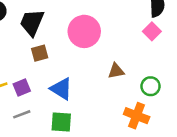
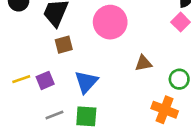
blue triangle: (61, 89) -> (86, 82), turned 40
gray line: (22, 114) -> (54, 115), moved

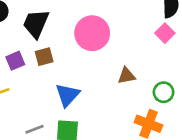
purple square: (45, 80) -> (15, 61), moved

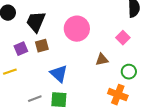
pink square: (165, 33) -> (123, 38), moved
blue triangle: (67, 95) -> (59, 74), turned -30

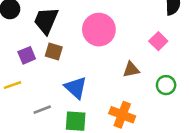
brown square: (42, 46) -> (54, 51), turned 32
orange cross: (118, 95) -> (122, 115), moved
gray line: (35, 99) -> (42, 110), moved

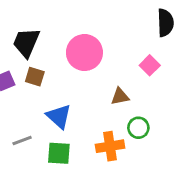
green circle: (166, 85) -> (138, 128), moved
orange cross: (122, 115) -> (110, 146), turned -30

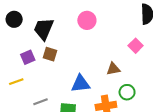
pink circle: (84, 53) -> (87, 20), moved, size x0.7
blue triangle: (59, 116) -> (81, 84), moved, turned -48

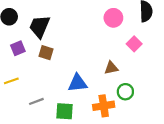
pink circle: (87, 20) -> (113, 18), moved
purple square: (28, 57) -> (18, 48), moved

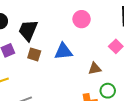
pink circle: (113, 18) -> (82, 19), moved
blue triangle: (78, 83) -> (63, 51), moved

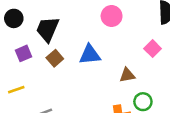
brown square: (34, 54) -> (55, 58), turned 32

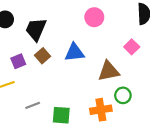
purple square: (23, 53) -> (18, 61), moved
brown triangle: (127, 75) -> (109, 71), size x1.5

